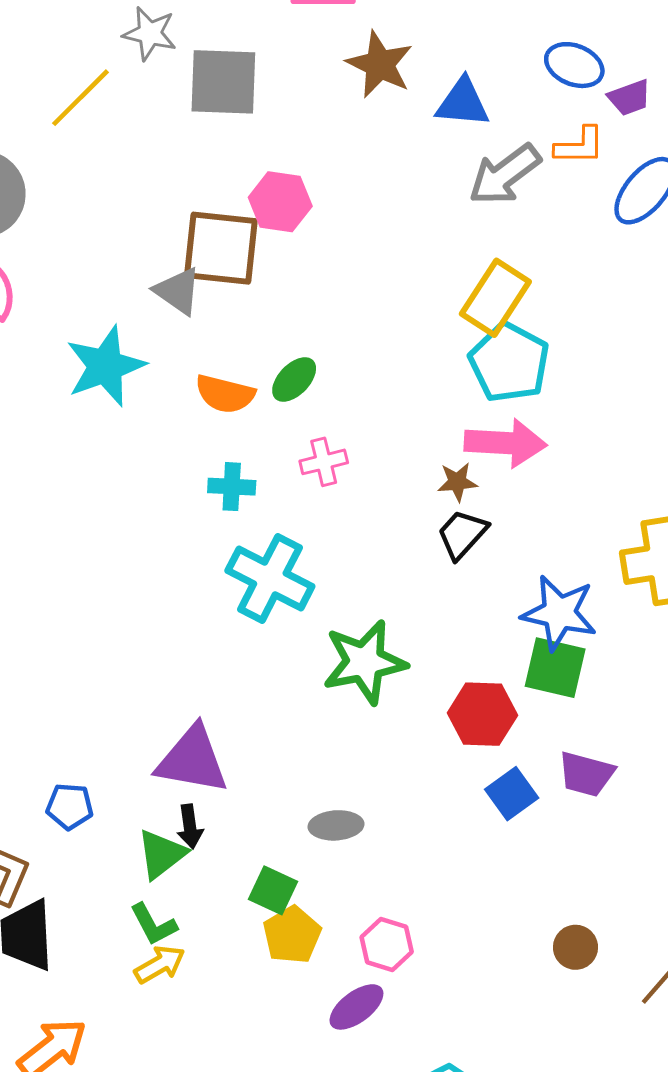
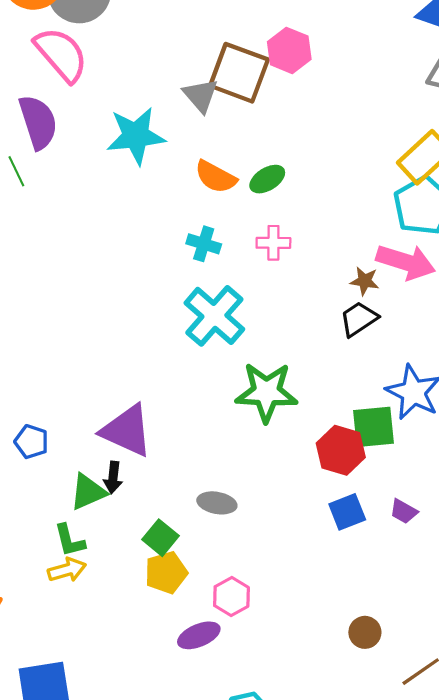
green square: (555, 668) -> (374, 427), moved, turned -33
purple trapezoid: (586, 774) -> (404, 511), size x0.7

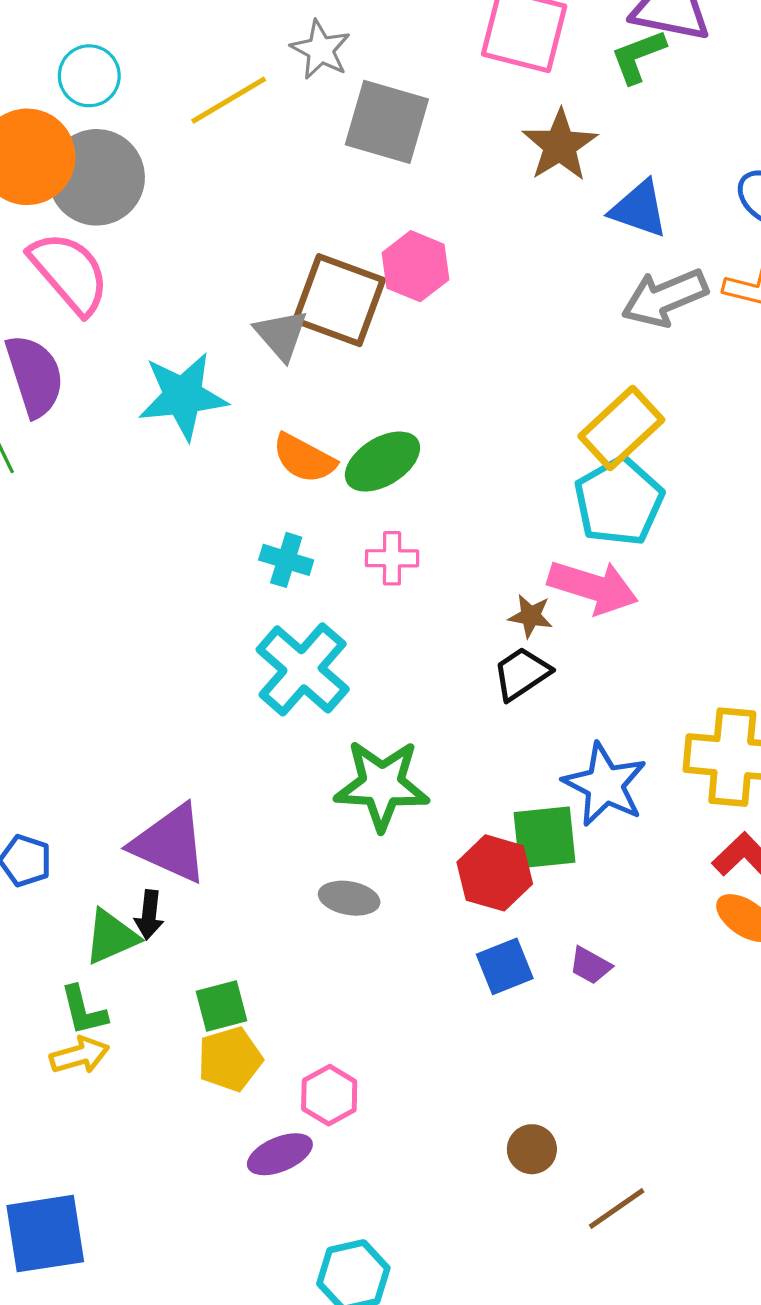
green ellipse: (267, 179) -> (382, 462), size x1.4
gray ellipse: (217, 503) -> (349, 898), moved
green square: (161, 538) -> (221, 1006), turned 36

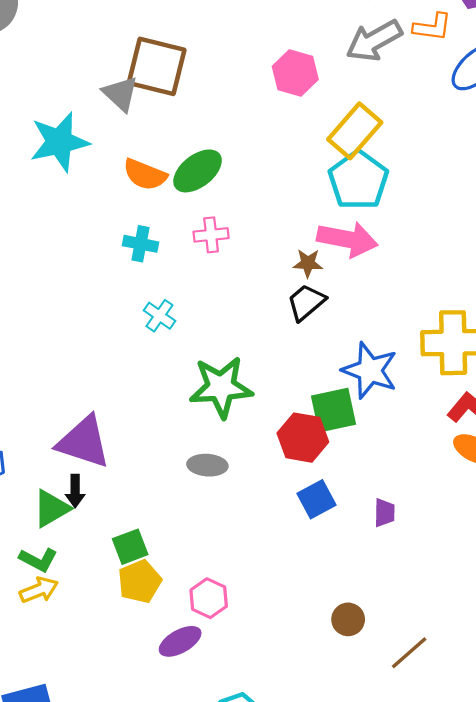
pink hexagon: (416, 266) -> (295, 73), moved
cyan cross: (303, 669) -> (159, 316), size x0.5
purple trapezoid: (590, 965) -> (384, 513), moved, turned -112
green L-shape: (83, 1010) -> (38, 560), turned -42

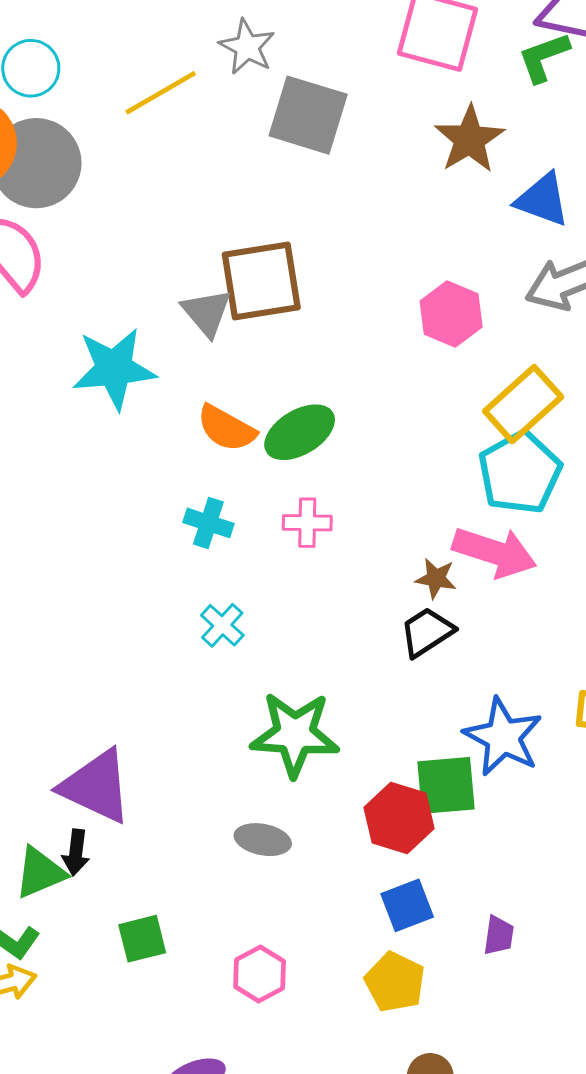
brown square: (157, 66) -> (261, 281), turned -30
yellow pentagon: (140, 581) -> (395, 982), moved, turned -30
pink hexagon: (209, 598) -> (260, 974), moved

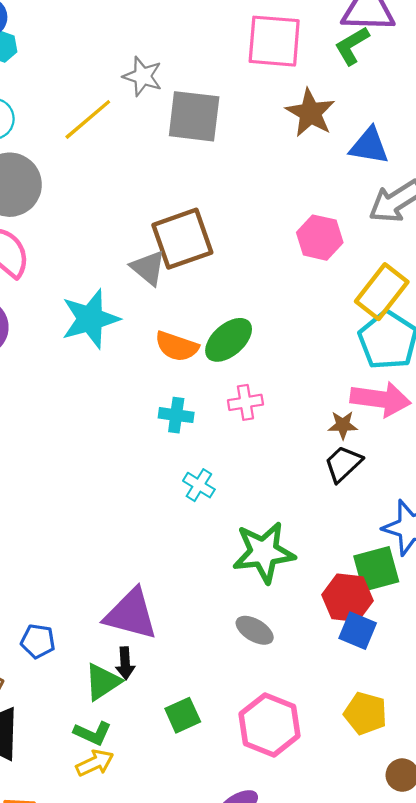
gray ellipse: (263, 840) -> (255, 630), turned 30
blue square: (407, 905) -> (358, 631), moved, turned -36
pink hexagon: (260, 974) -> (270, 725), size x1.6

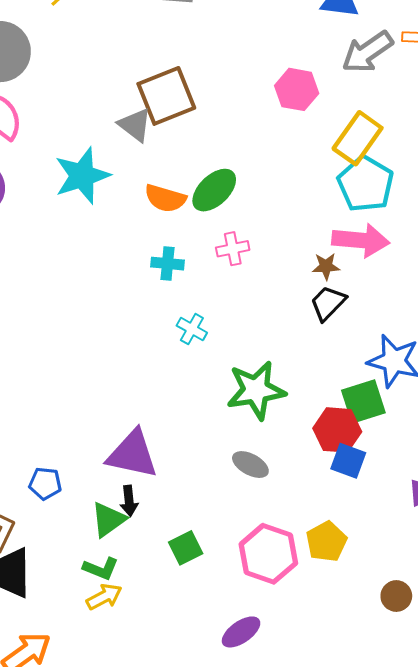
yellow pentagon: (365, 713) -> (326, 542), moved, turned 30

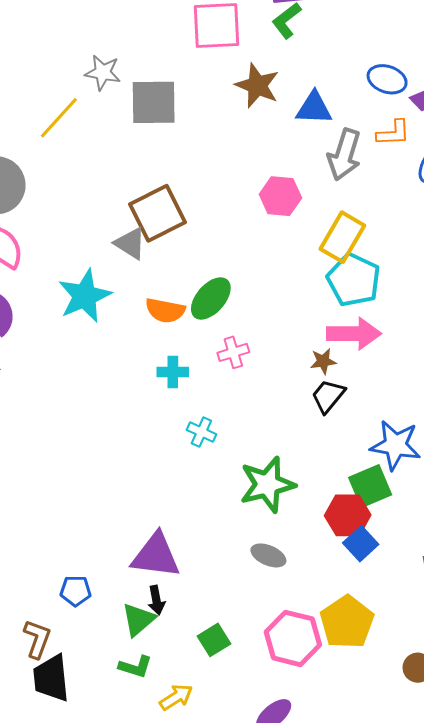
gray arrow: (367, 52) -> (344, 155), turned -33
blue square: (348, 461) -> (361, 544), turned 32
yellow pentagon: (326, 542) -> (347, 622), size x1.4
yellow arrow: (104, 597) -> (176, 697), moved

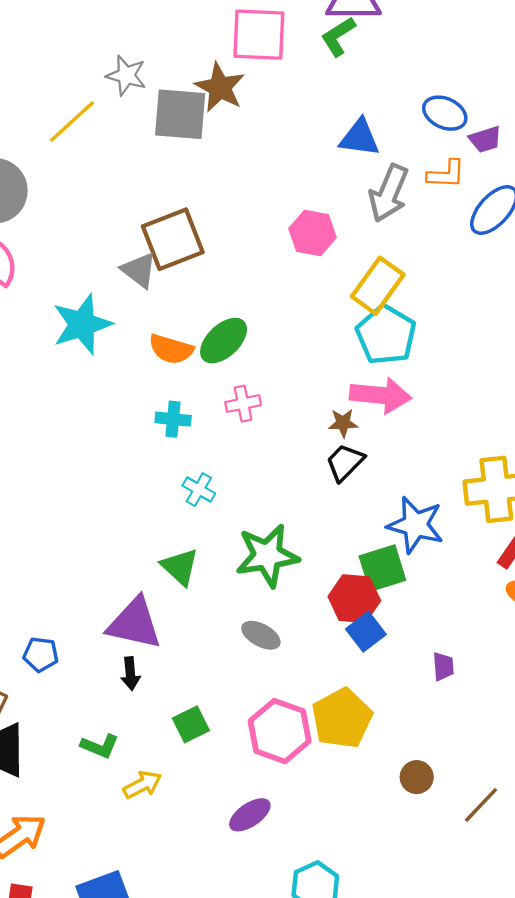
brown star: (257, 85) -> (220, 87), moved
green triangle: (138, 619) -> (180, 567), moved, turned -42

